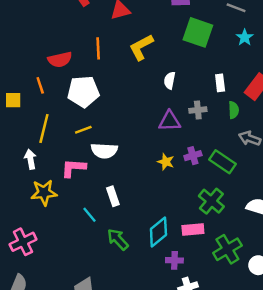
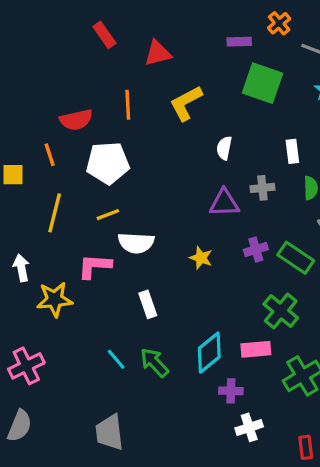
white arrow: (30, 159) -> (21, 268), moved
yellow star: (166, 162) -> (201, 258), moved
cyan line: (89, 215) -> (116, 359), moved

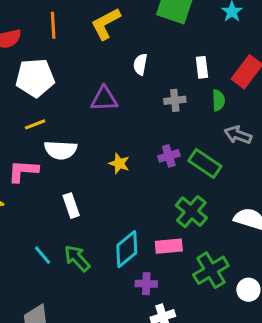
purple triangle: (224, 203) -> (104, 99), moved

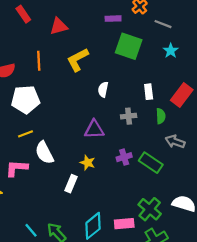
purple triangle: (104, 99) -> (94, 129), moved
white semicircle: (61, 150) -> (44, 153), turned 60
white rectangle: (71, 206) -> (71, 184), moved, turned 42
green cross: (191, 212) -> (150, 209), moved

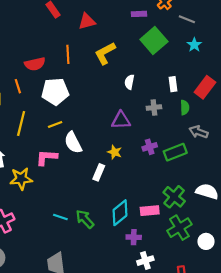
green square: (129, 46) -> (154, 41), turned 30
green rectangle: (151, 163) -> (175, 152), turned -55
cyan line: (31, 230) -> (60, 217), turned -32

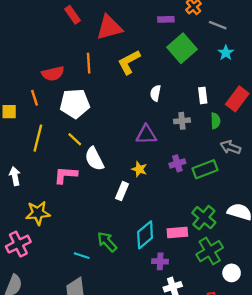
red triangle: (87, 21) -> (109, 27), size x1.4
yellow line: (55, 124) -> (75, 139), turned 64
yellow star: (21, 179) -> (38, 213), moved
cyan line: (60, 217) -> (82, 256), moved
white circle: (206, 241) -> (232, 273), moved

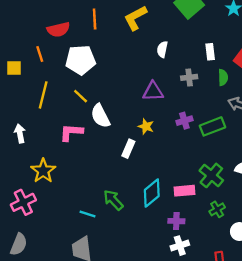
yellow star: (38, 213) -> (43, 171), turned -30
green cross: (210, 251) -> (217, 209), size x0.6
purple cross: (160, 261) -> (176, 221), moved

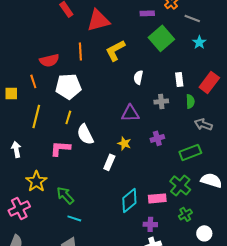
yellow line: (81, 96) -> (68, 117), turned 64
green rectangle: (212, 126) -> (190, 152), moved
green arrow: (113, 200) -> (65, 195), moved

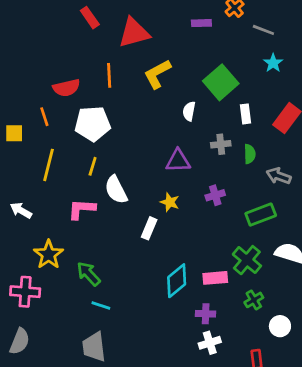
green square: (161, 38) -> (221, 82), moved
green semicircle: (190, 101) -> (250, 154), moved
white arrow: (16, 149) -> (21, 210), turned -49
pink cross: (19, 208) -> (25, 292), turned 30

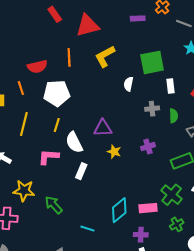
green square: (221, 82) -> (152, 62), turned 30
purple triangle: (178, 161) -> (103, 128), moved
white rectangle: (149, 228) -> (81, 171), moved
yellow star: (49, 255) -> (24, 191), turned -30
cyan line: (101, 305) -> (87, 229), moved

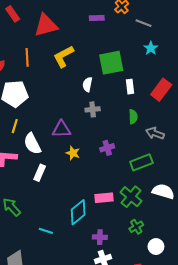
gray cross: (152, 109) -> (93, 109), moved
pink rectangle: (148, 208) -> (104, 198), moved

